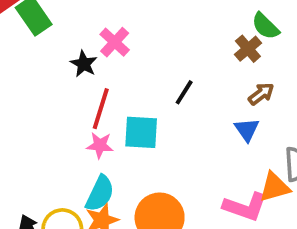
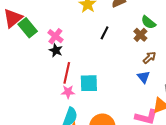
pink cross: (115, 42) -> (55, 36), moved
black line: (184, 92) -> (105, 33), moved

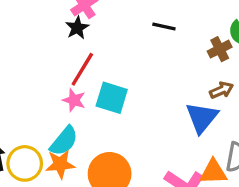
black line: (105, 33) -> (164, 27), turned 56
blue triangle: (144, 77) -> (202, 117), size x1.5

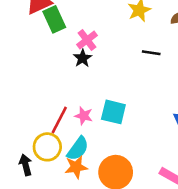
red line: (82, 69) -> (59, 120), moved
yellow circle: (25, 163) -> (47, 147), moved

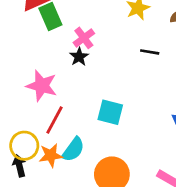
pink star: (84, 116) -> (42, 86), moved, size x1.6
yellow circle: (47, 147) -> (24, 146), moved
orange star: (76, 167) -> (51, 155), moved

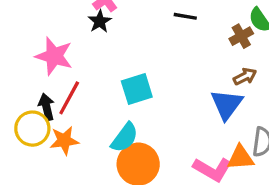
cyan square: (110, 112) -> (137, 89), turned -32
cyan semicircle: (73, 150) -> (125, 138), moved
black arrow: (19, 166) -> (46, 107), moved

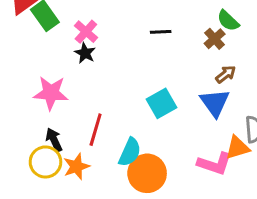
cyan square: (137, 89) -> (162, 103), moved
red line: (69, 98) -> (96, 130), moved

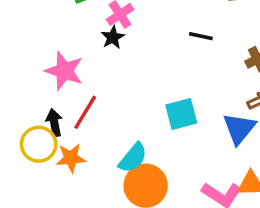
red line: (96, 130) -> (85, 112), moved

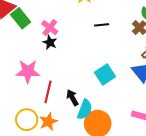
black arrow: (54, 123) -> (72, 98), moved

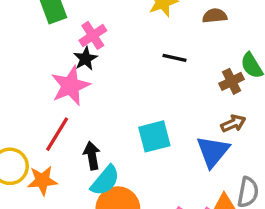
pink star: (28, 71) -> (70, 86), moved, turned 30

